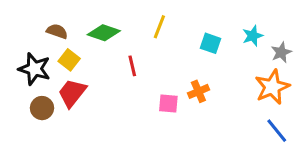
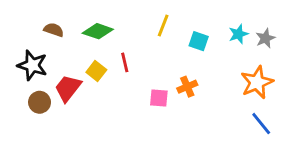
yellow line: (159, 27) -> (163, 26), moved
gray star: (281, 52) -> (265, 38), moved
yellow square: (69, 60) -> (96, 71), moved

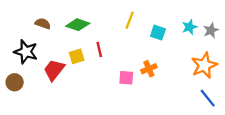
yellow square: (96, 71) -> (77, 56), turned 35
brown circle: (40, 102) -> (15, 82), moved

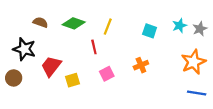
yellow line: (130, 20) -> (108, 27), moved
yellow square: (77, 56) -> (72, 80), moved
pink square: (126, 78) -> (107, 74), moved, turned -32
blue line: (208, 98) -> (197, 93), turned -42

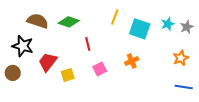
brown semicircle: (40, 22) -> (38, 21), size x1.5
yellow line: (108, 27) -> (115, 17), moved
cyan square: (150, 31) -> (140, 29), size x1.5
orange star: (193, 62) -> (181, 58), size x0.7

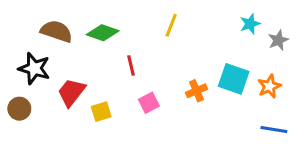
cyan star: (168, 24) -> (250, 24), moved
cyan square: (140, 29) -> (234, 79), moved

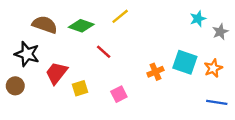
yellow line: (171, 25) -> (120, 16), moved, turned 30
red line: (131, 65) -> (104, 52), turned -35
pink square: (149, 103) -> (119, 94), moved

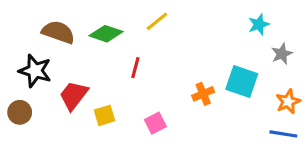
gray star: (220, 32) -> (282, 54), moved
red line: (104, 52) -> (135, 68), turned 63
orange star: (213, 68) -> (288, 102), moved

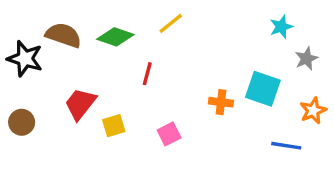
black star: (35, 71) -> (25, 59), moved
orange cross: (203, 94) -> (221, 102), turned 30
blue line: (283, 134) -> (286, 146), moved

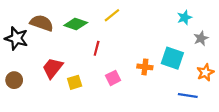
pink square: (169, 134) -> (113, 78), moved

